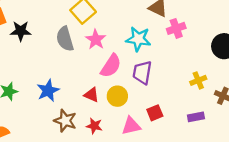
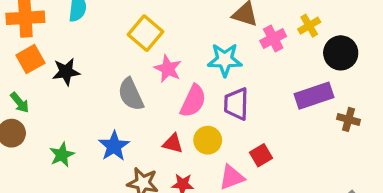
gray semicircle: (65, 39) -> (131, 94), moved
yellow cross: (198, 80) -> (309, 26), moved
purple rectangle: (196, 117) -> (314, 96), moved, size x1.6

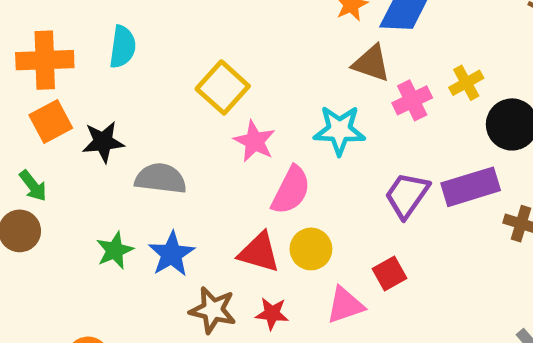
gray semicircle: (131, 94) -> (161, 179), moved, turned 120
purple trapezoid: (236, 104) -> (407, 195), moved, turned 32
red triangle: (173, 143) -> (259, 252), size x1.4
green star: (62, 155) -> (115, 250), moved

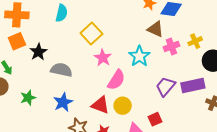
cyan semicircle: (123, 47) -> (62, 13), moved
cyan star: (339, 130) -> (139, 56), turned 30
black star: (103, 142) -> (38, 52), turned -30
green star: (115, 250) -> (28, 98), moved

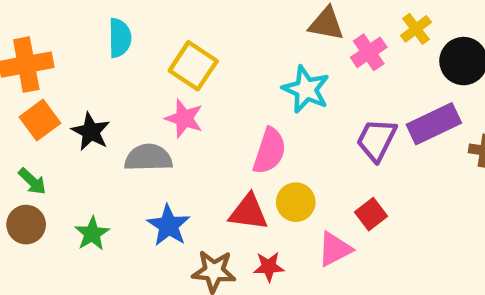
pink star: (103, 58) -> (184, 118), moved

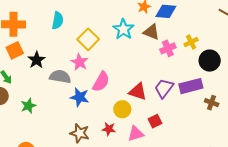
cyan star: (306, 89) -> (123, 29), moved
pink semicircle: (269, 151) -> (101, 82), moved
red triangle: (249, 212) -> (138, 92), moved
blue star: (168, 225) -> (80, 97), moved, turned -30
red star: (269, 267) -> (109, 129), moved

